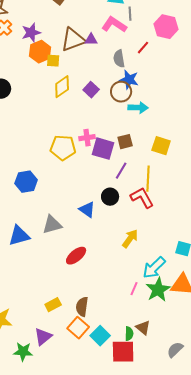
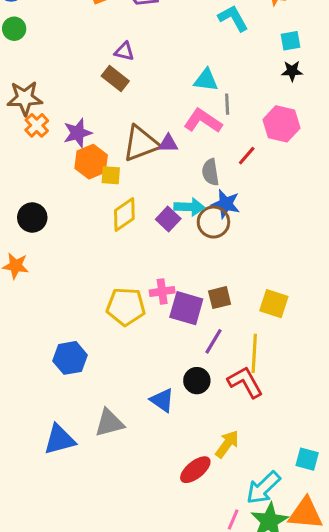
cyan arrow: (138, 108) -> (189, 207), moved
red ellipse: (76, 256) -> (195, 470), moved

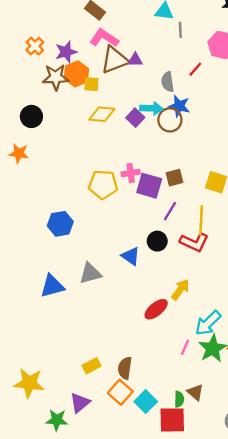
brown star: (25, 98) -> (56, 77), moved
pink L-shape: (203, 121) -> (104, 38), moved
yellow diamond: (124, 214) -> (102, 114), turned 40
red L-shape: (245, 382) -> (194, 242), turned 144

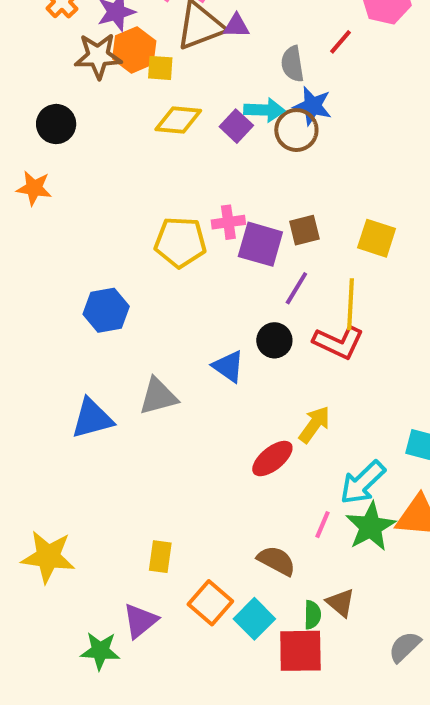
yellow rectangle: (91, 366) -> (160, 557), turned -54
brown semicircle: (125, 368) -> (276, 561), moved, turned 110
yellow star: (29, 383) -> (48, 557), moved

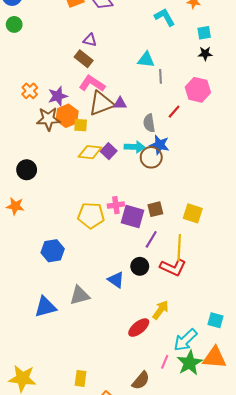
black circle: (56, 124) -> (27, 170), moved
purple square: (236, 126) -> (109, 151), moved
orange star: (34, 188) -> (15, 206), moved
brown semicircle: (276, 561) -> (141, 380), turned 102

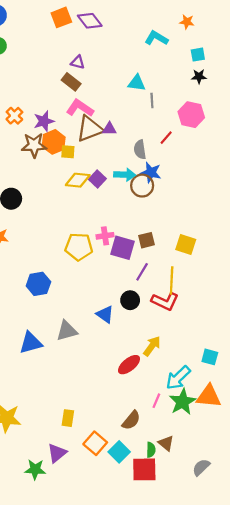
cyan L-shape: (165, 17) -> (156, 38), turned -30

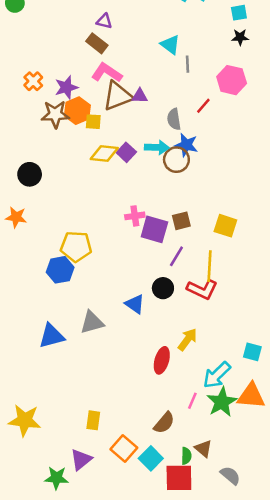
cyan triangle: (137, 83) -> (170, 45), turned 30
yellow pentagon: (79, 247) -> (76, 247), moved
red ellipse: (129, 365) -> (162, 360), turned -35
gray semicircle: (201, 467) -> (230, 475), moved, turned 84

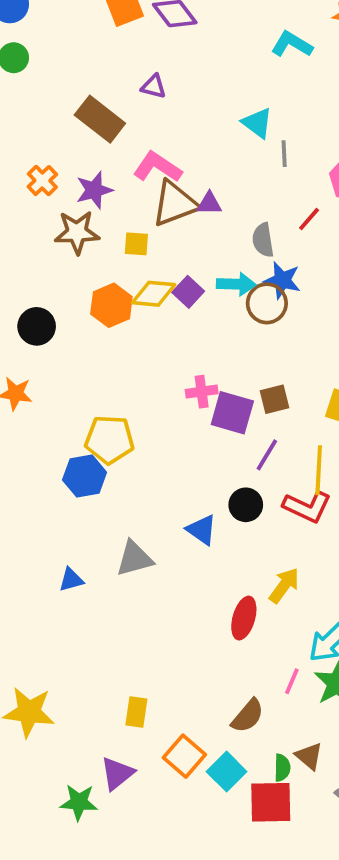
brown rectangle: (97, 43) -> (100, 119), moved, size x1.4
orange hexagon: (77, 111) -> (111, 305), moved
blue triangle: (52, 336) -> (71, 580), size x0.6

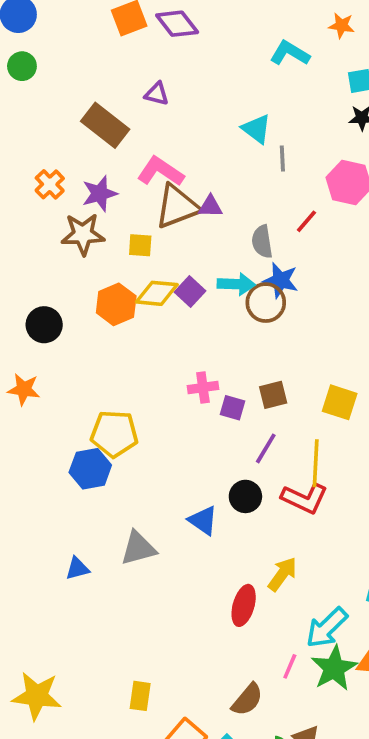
purple square: (232, 413) -> (233, 408), size x0.6

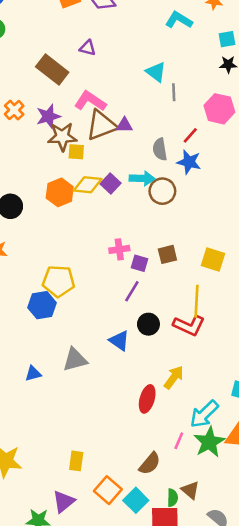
brown star: (83, 234) -> (62, 137), moved
blue star: (281, 280) -> (189, 162), moved
purple line: (266, 448) -> (132, 291), moved

